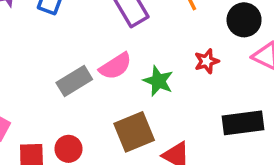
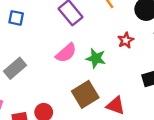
gray rectangle: (74, 81) -> (15, 68), moved

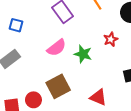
blue square: (16, 18) -> (16, 25), moved
brown square: (85, 94) -> (58, 86), moved

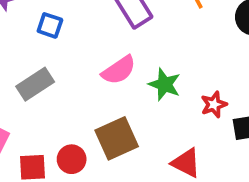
red star: (111, 39) -> (214, 105), moved

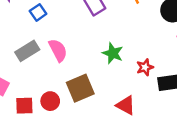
blue square: (50, 25) -> (38, 12), turned 35
pink semicircle: (119, 70) -> (58, 50), moved, turned -85

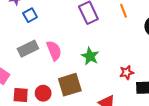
blue square: (38, 12) -> (30, 15), moved
green star: (113, 53) -> (90, 56), moved

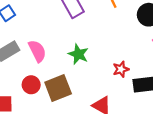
red circle: (43, 93) -> (31, 85), moved

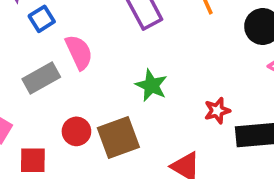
pink semicircle: (37, 51) -> (79, 52), moved

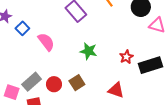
gray rectangle: (41, 78) -> (32, 82), moved
brown square: (118, 137) -> (77, 83), size x0.7

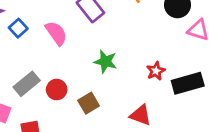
pink semicircle: (46, 42) -> (56, 33), moved
gray rectangle: (32, 82) -> (27, 84), moved
red circle: (54, 84) -> (57, 90), moved

